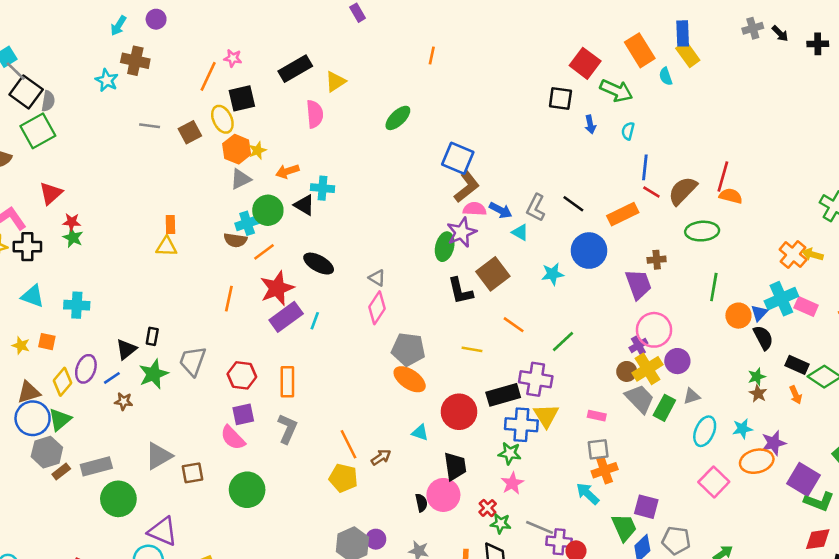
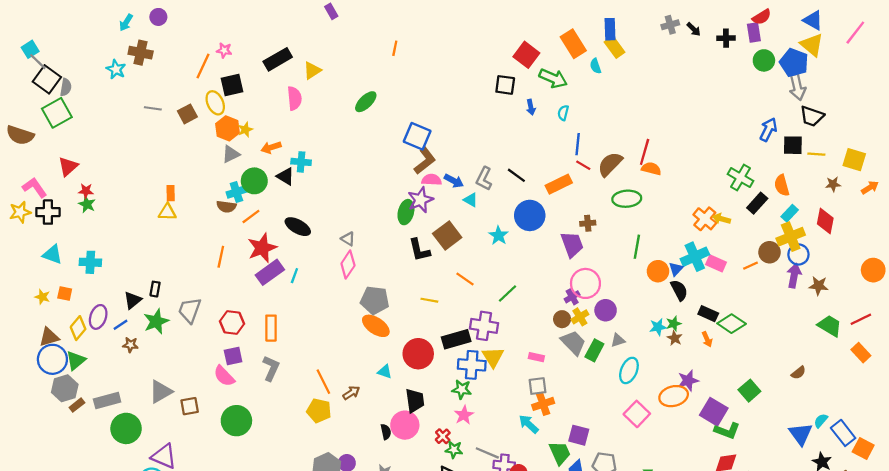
cyan star: (553, 274) -> (498, 236), turned -30
yellow cross: (647, 369) -> (580, 317), size x0.7
cyan star: (742, 429) -> (658, 327), moved

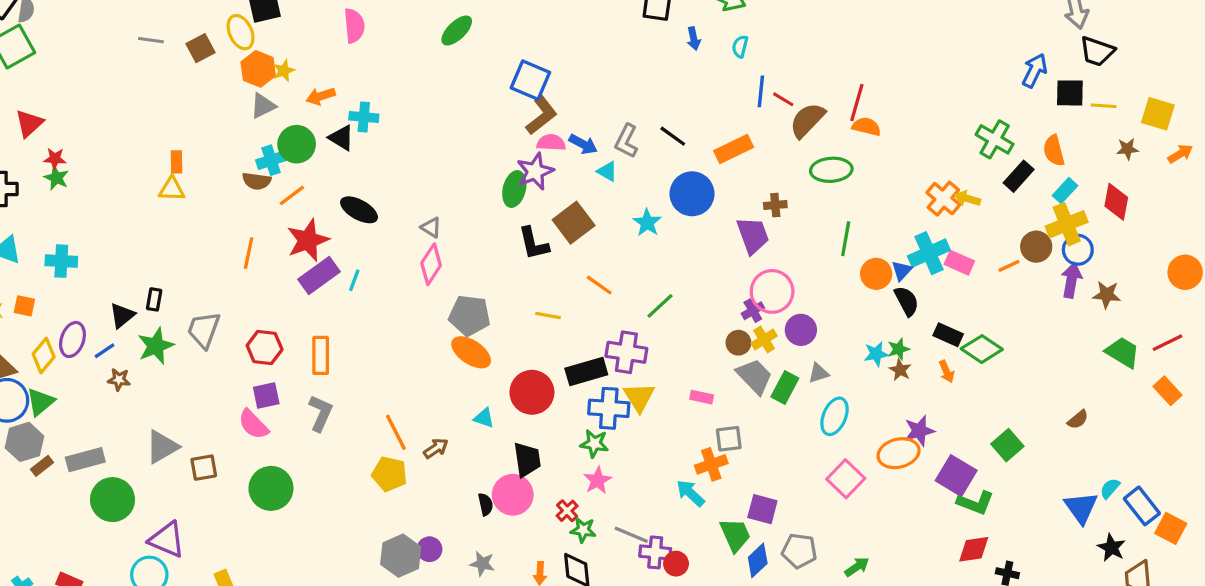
red line: (583, 165) -> (783, 99), moved
gray square: (538, 386) -> (729, 439), moved

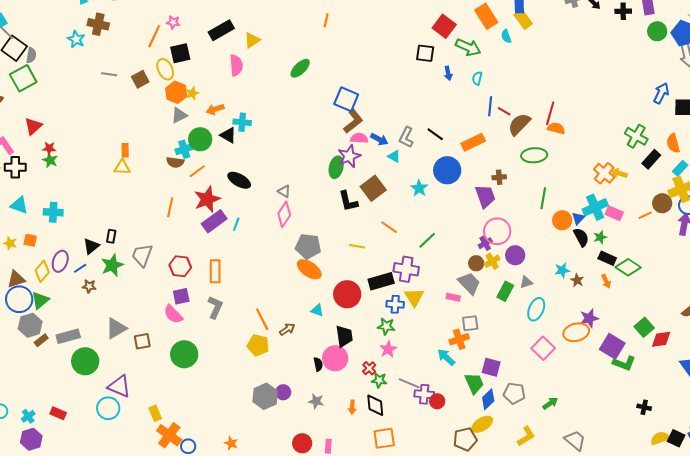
green star: (899, 349) -> (600, 237), moved
gray trapezoid: (754, 376) -> (469, 283), moved
blue cross: (609, 408) -> (395, 304), size x0.7
red diamond: (974, 549) -> (661, 339), moved

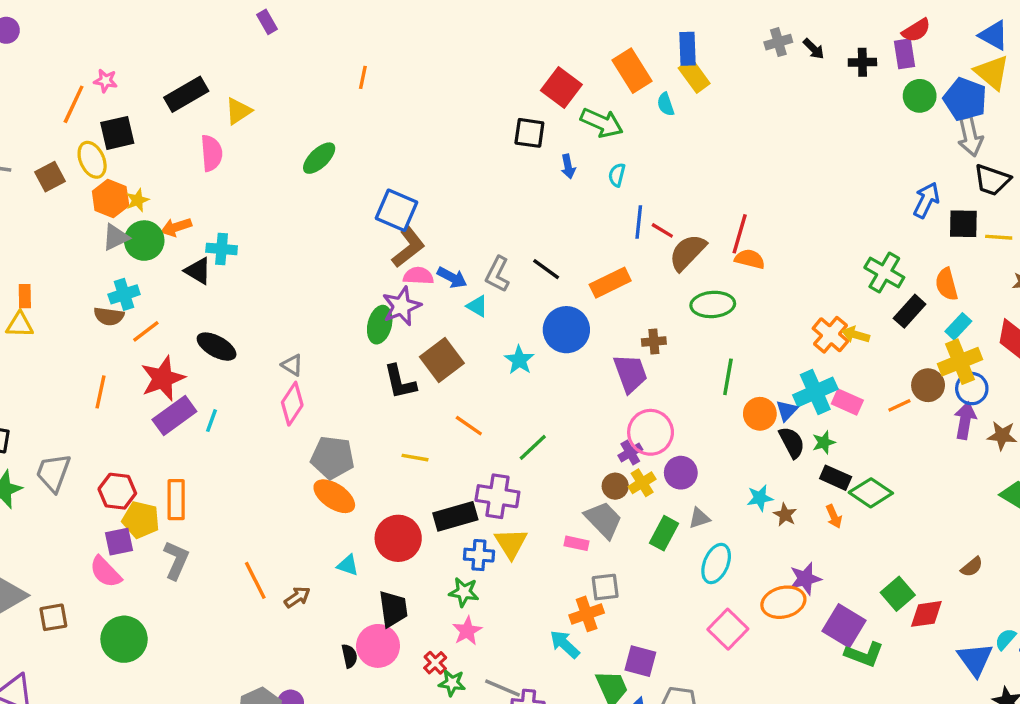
green circle: (200, 139) -> (144, 241), moved
yellow pentagon: (258, 345) -> (141, 520), moved

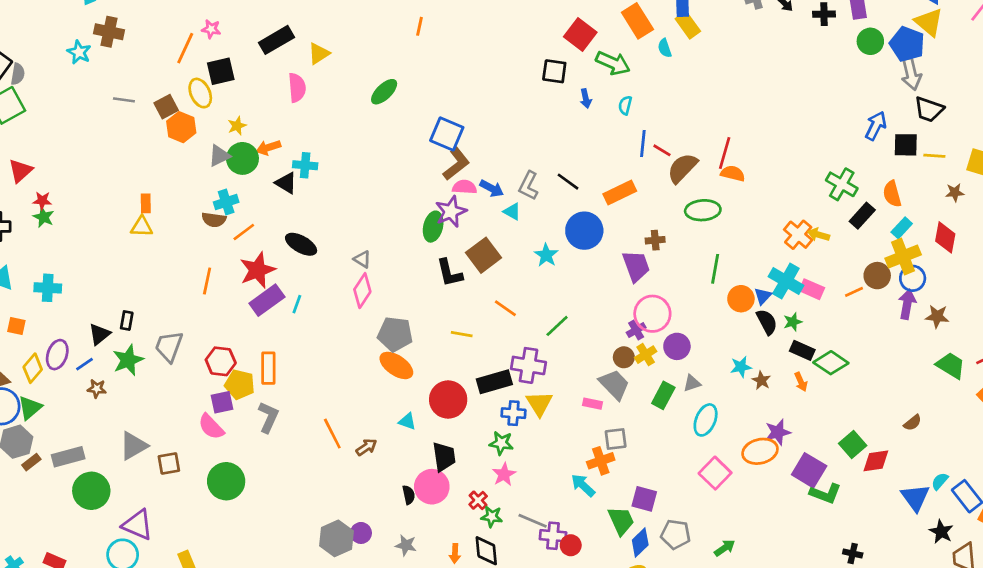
orange hexagon: (111, 198) -> (181, 127), moved
cyan cross: (815, 392) -> (786, 281), turned -36

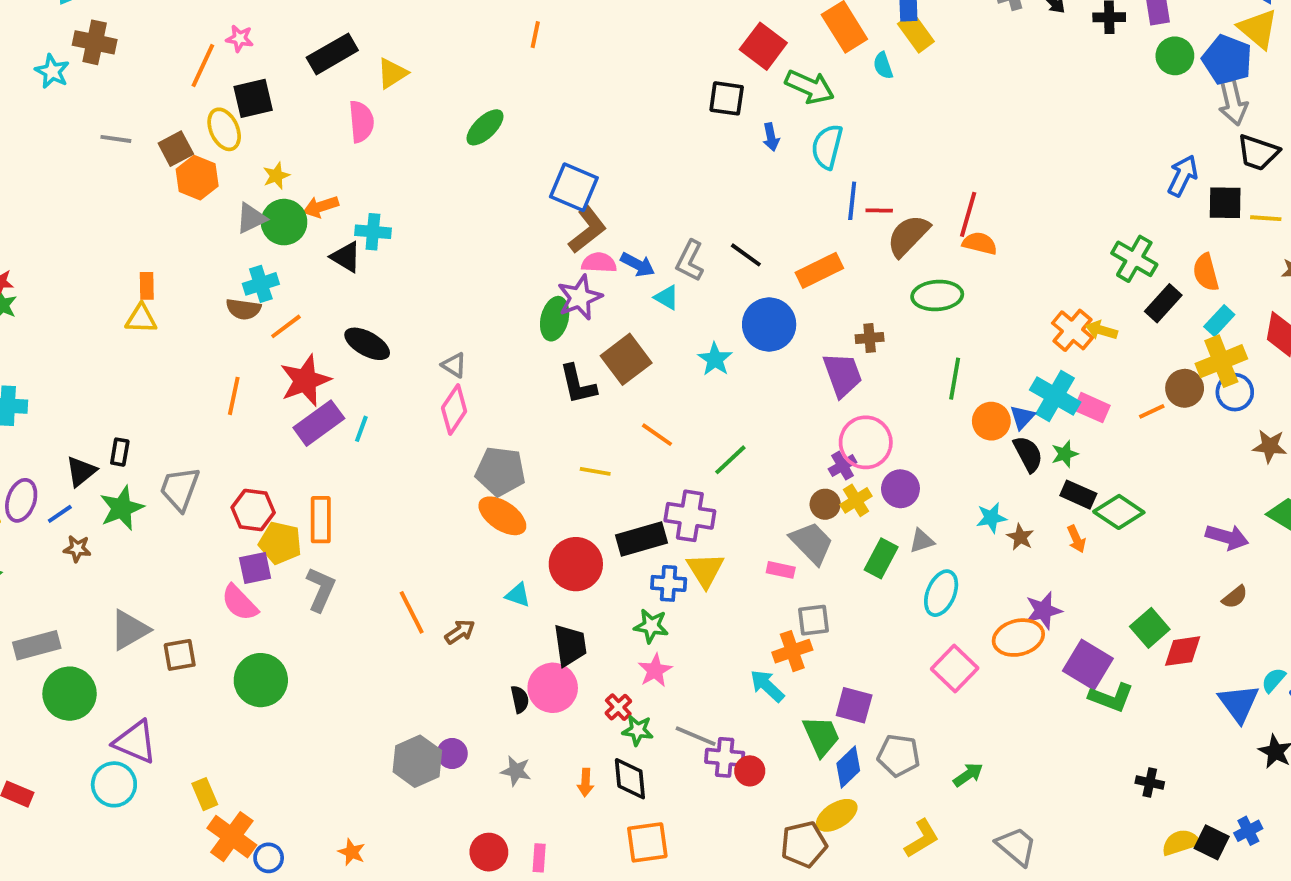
cyan semicircle: (625, 105) -> (827, 147), size x1.6
red line: (662, 150) -> (879, 210), turned -30
purple arrow: (907, 304) -> (1227, 537), moved, turned 96

